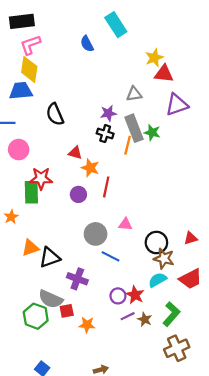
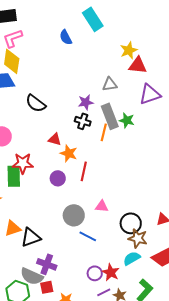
black semicircle: (55, 114) -> (36, 103), turned -30
purple cross: (77, 279) -> (47, 264), moved

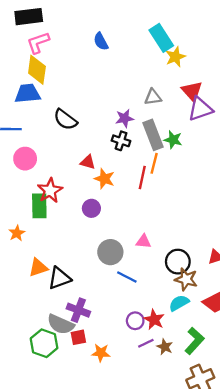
cyan rectangle: (93, 19) -> (161, 38), moved
red triangle: (138, 65) -> (192, 91), moved, turned 42
orange line: (104, 132) -> (154, 163), moved
red star: (23, 163) -> (50, 191), turned -30
red line: (84, 171) -> (142, 178), moved

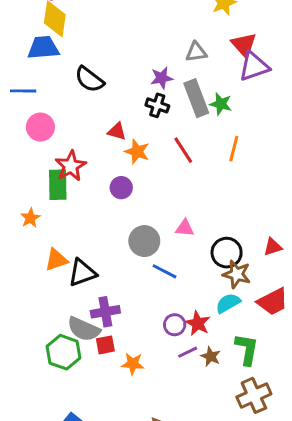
orange line: (154, 163) -> (234, 149), moved
red line: (142, 178) -> (183, 150), turned -45
purple cross: (78, 310) -> (105, 312), turned -30
green L-shape: (194, 341) -> (247, 349), turned -32

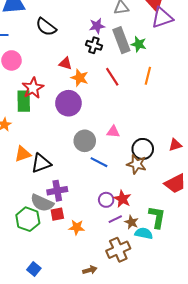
purple circle: (121, 188) -> (68, 103), size x1.6
brown star: (237, 274) -> (137, 164), moved
cyan semicircle: (228, 303) -> (144, 233), moved, turned 42
brown cross: (254, 395) -> (118, 250), moved

